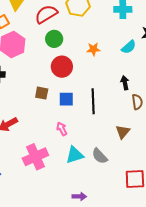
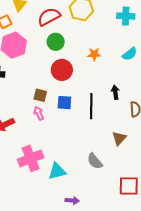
black arrow: (125, 83) -> (115, 92), moved
pink arrow: (62, 129) -> (39, 113), moved
cyan triangle: (75, 155) -> (57, 171), moved

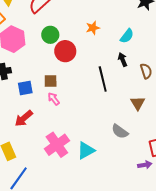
green circle: (56, 42) -> (50, 35), moved
cyan semicircle: (130, 54) -> (127, 36), moved
blue square: (64, 103) -> (25, 88), moved
purple arrow: (72, 201) -> (145, 165), moved

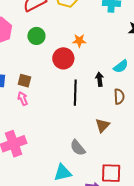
cyan semicircle: (127, 36) -> (121, 66), moved
red circle: (65, 51) -> (63, 58), moved
cyan triangle: (86, 150) -> (63, 173), moved

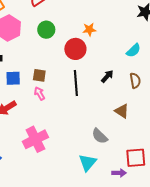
black arrow: (100, 79) -> (107, 76), moved, turned 56
black line: (75, 93) -> (76, 83), moved
brown triangle: (102, 125) -> (122, 111), turned -35
cyan triangle: (63, 173) -> (88, 163), turned -30

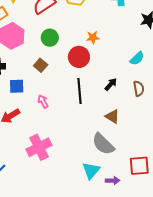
brown square: (39, 75) -> (41, 65), moved, turned 32
brown triangle: (122, 111) -> (112, 116), moved
gray semicircle: (100, 136) -> (103, 144), size x1.4
purple arrow: (119, 173) -> (113, 181), moved

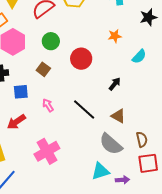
orange star: (93, 38) -> (115, 36), moved
brown semicircle: (139, 89) -> (142, 139), moved
black line: (79, 91) -> (84, 110), moved, turned -40
cyan triangle: (91, 171) -> (100, 171), turned 36

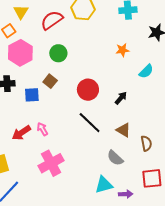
red circle: (81, 59) -> (88, 90), moved
blue square: (21, 92) -> (32, 95), moved
pink arrow: (48, 105) -> (42, 129), moved
brown semicircle: (142, 139) -> (146, 143), moved
gray semicircle: (111, 144) -> (115, 158), size x0.7

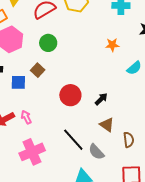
red circle: (88, 90) -> (70, 95), moved
black arrow: (121, 98) -> (101, 99), moved
black line: (90, 123) -> (73, 140), moved

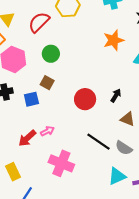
orange star: (112, 45) -> (114, 40), size x1.5
pink arrow: (26, 117) -> (47, 131), turned 104
pink cross: (32, 152) -> (61, 163), turned -30

